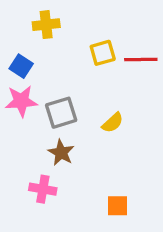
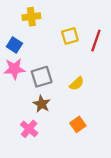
red line: (141, 60) -> (96, 40), turned -70
pink cross: (43, 189) -> (29, 129), turned 30
orange square: (118, 206) -> (78, 124), moved, turned -35

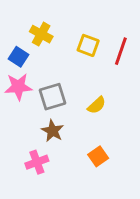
yellow cross: (31, 17) -> (41, 34), moved, turned 36
yellow square: (70, 36) -> (88, 45), turned 36
pink cross: (29, 129) -> (37, 162), turned 30

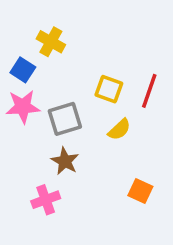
yellow square: (88, 45) -> (109, 89), moved
red line: (121, 51) -> (149, 91), moved
orange square: (98, 156) -> (140, 191), moved, turned -30

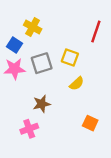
red line: (149, 91) -> (96, 32), moved
gray square: (65, 119) -> (42, 63), moved
brown star: (65, 161) -> (42, 104), turned 30

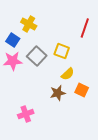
gray square: (42, 63) -> (37, 56), turned -30
brown star: (42, 104) -> (58, 93), moved
orange square: (90, 123) -> (82, 90), moved

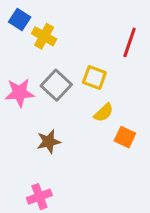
blue square: (13, 40) -> (20, 19), moved
brown star: (58, 93) -> (49, 142), moved
pink cross: (26, 114) -> (39, 197), moved

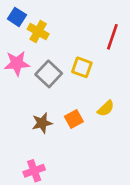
pink star: (20, 93) -> (17, 63), moved
yellow semicircle: (104, 113) -> (106, 108), moved
orange square: (125, 137) -> (74, 119), moved, turned 36

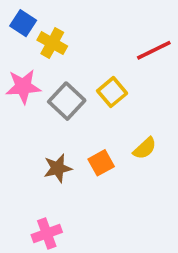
red line: (112, 37) -> (154, 50), turned 45
yellow square: (82, 67) -> (112, 92), turned 30

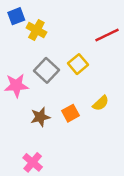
blue square: (23, 23) -> (16, 16), turned 36
pink star: (23, 87) -> (16, 85), moved
pink cross: (47, 234) -> (33, 162), turned -30

